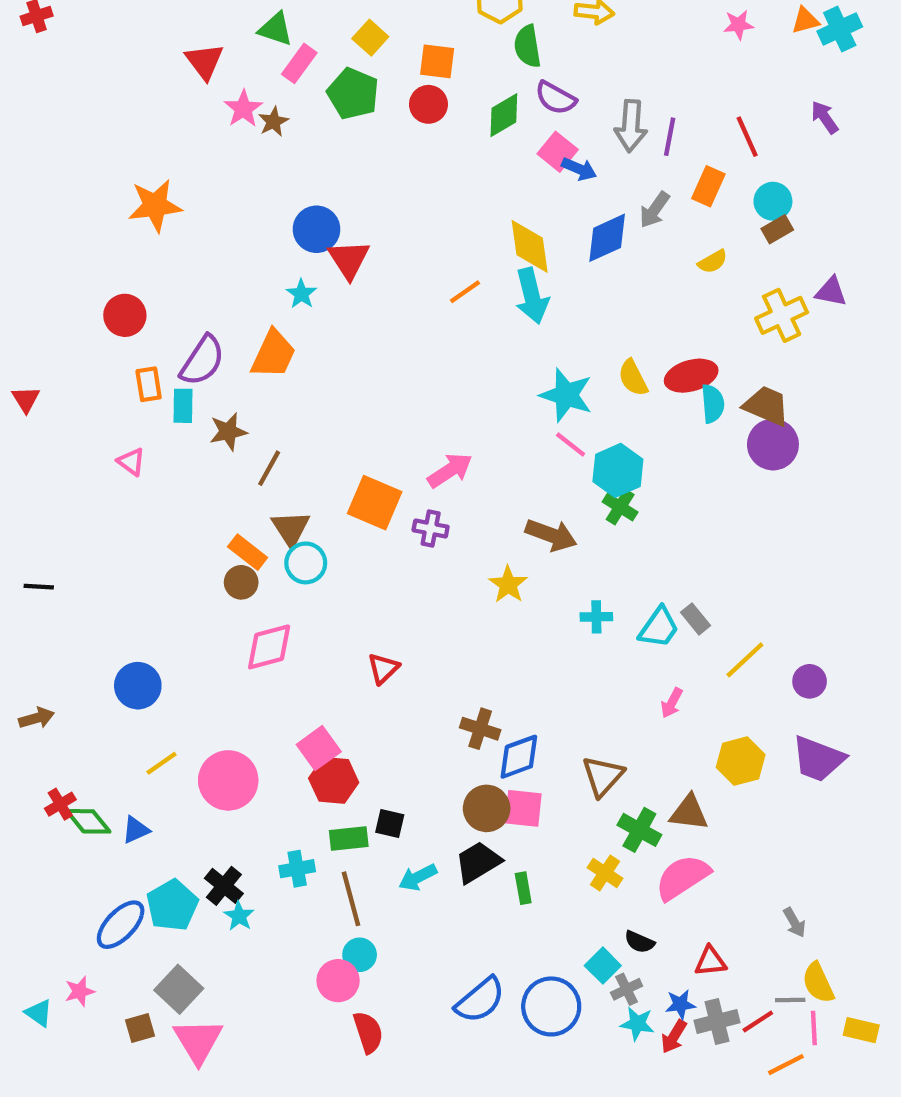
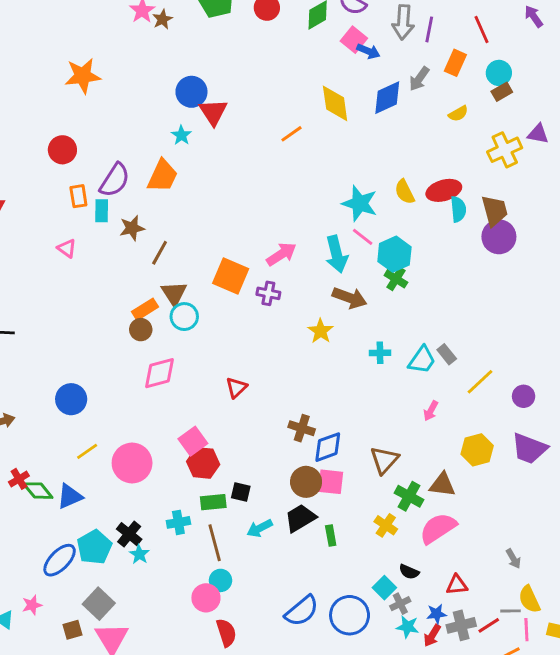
cyan arrow: (532, 296) -> (336, 254), moved
brown trapezoid: (766, 406) -> (495, 211), turned 52
orange rectangle: (248, 552) -> (145, 309), turned -70
blue triangle: (136, 830) -> (70, 496), size x1.4

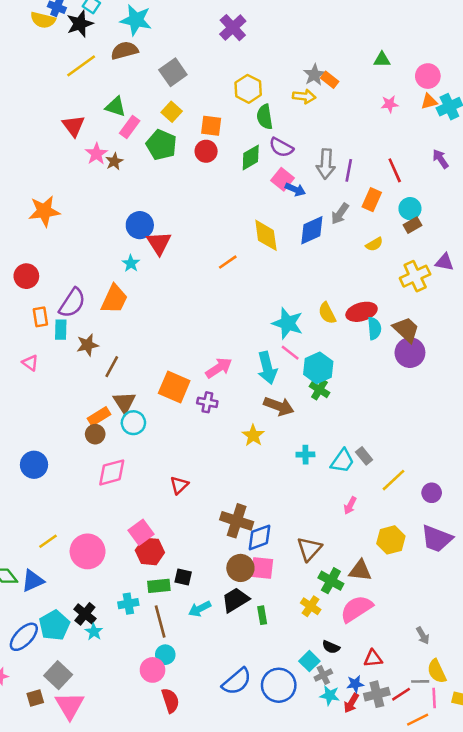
brown trapezoid: (495, 211) -> (406, 330), turned -32
blue circle: (71, 399) -> (34, 465), moved
brown cross: (302, 428) -> (237, 521), size x1.4

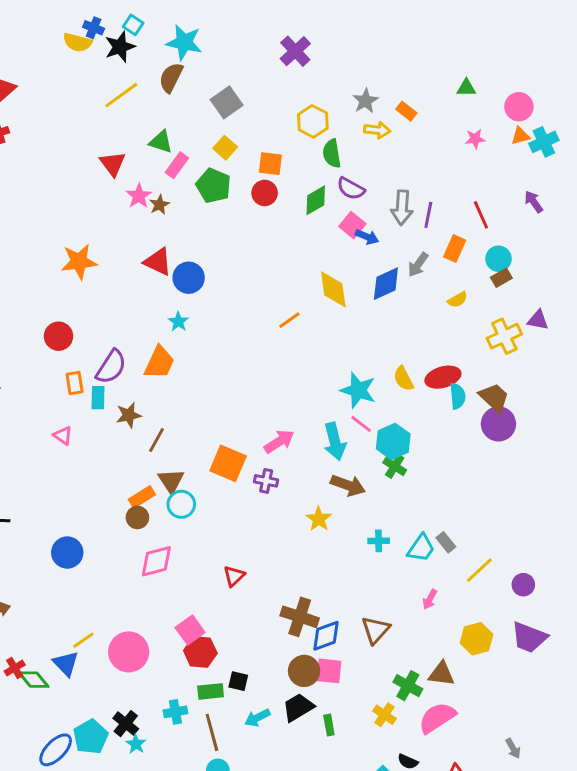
brown semicircle: (124, 51) -> (171, 77), turned -48
gray star: (314, 75) -> (365, 101), moved
red triangle: (159, 243) -> (158, 262), moved, turned -32
brown triangle: (309, 549) -> (376, 630), moved
blue triangle: (33, 581) -> (66, 664), moved, turned -50

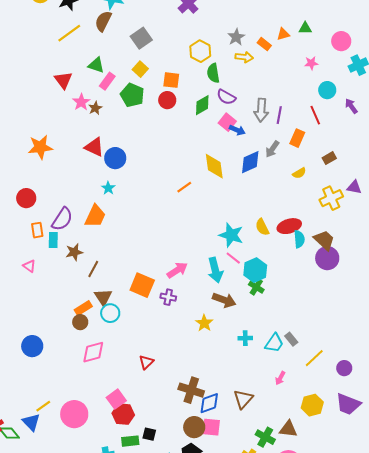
orange triangle: (520, 136) -> (283, 34), moved
cyan circle: (498, 259) -> (327, 90), moved

